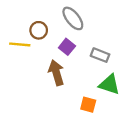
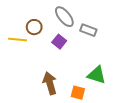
gray rectangle: (100, 55) -> (88, 30), moved
brown arrow: (56, 73) -> (50, 83), moved

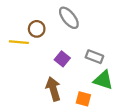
gray rectangle: (88, 30) -> (94, 57), moved
purple square: (59, 42) -> (62, 59), moved

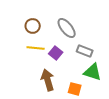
gray ellipse: (69, 18) -> (67, 28), moved
yellow line: (19, 42) -> (36, 48), moved

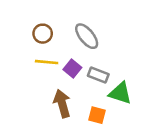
gray rectangle: (85, 51) -> (98, 75), moved

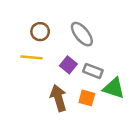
yellow line: (47, 62) -> (31, 57), moved
orange square: (97, 115) -> (87, 98), moved

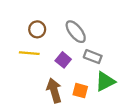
gray rectangle: (93, 71) -> (93, 57), moved
green triangle: (114, 88) -> (105, 81), turned -45

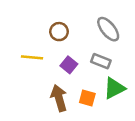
brown circle: (37, 29) -> (59, 32), moved
gray ellipse: (76, 32) -> (108, 29), moved

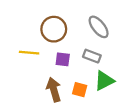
brown circle: (59, 32) -> (54, 29), size x1.5
purple square: (69, 65) -> (63, 59), turned -32

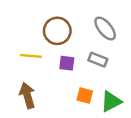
green triangle: (104, 81) -> (111, 101), moved
brown arrow: (54, 90) -> (27, 95), moved

